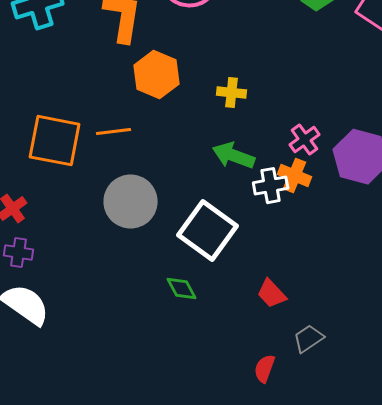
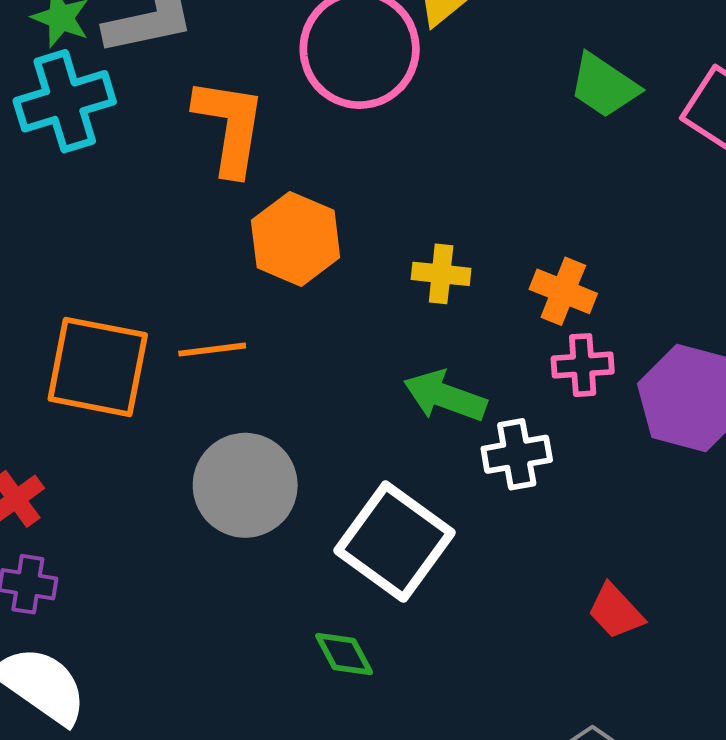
pink cross: (305, 140) -> (583, 365), turned 32
orange cross: (295, 176) -> (563, 291), moved
red trapezoid: (272, 294) -> (616, 611), moved

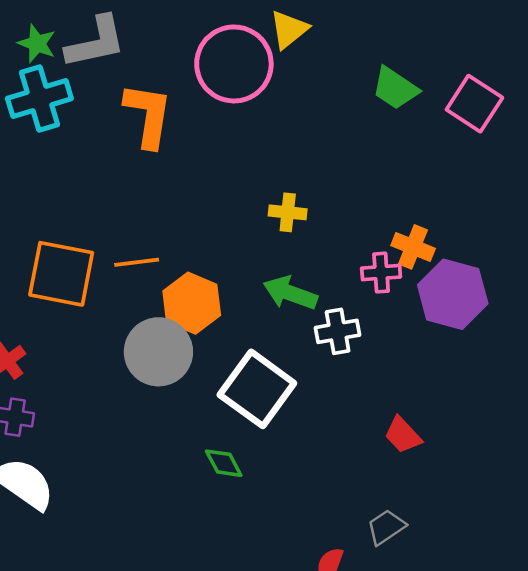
orange hexagon: (296, 239) -> (192, 303), moved
orange cross: (563, 291) -> (413, 247), moved

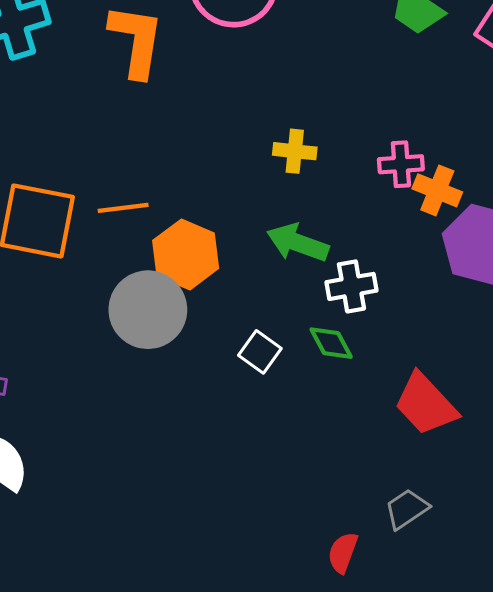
pink cross: (381, 273) -> (401, 164), moved
white square: (257, 389) -> (260, 352), size x0.5
red trapezoid: (403, 435) -> (426, 404), size x1.5
green diamond: (224, 463) -> (331, 343), moved

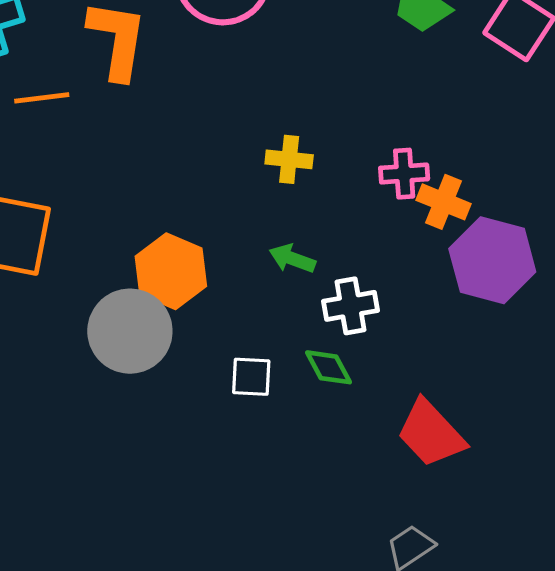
orange line: (123, 208) -> (42, 98), moved
green arrow: (298, 243) -> (292, 259), size x0.7
white square: (260, 352) -> (251, 377), turned -33

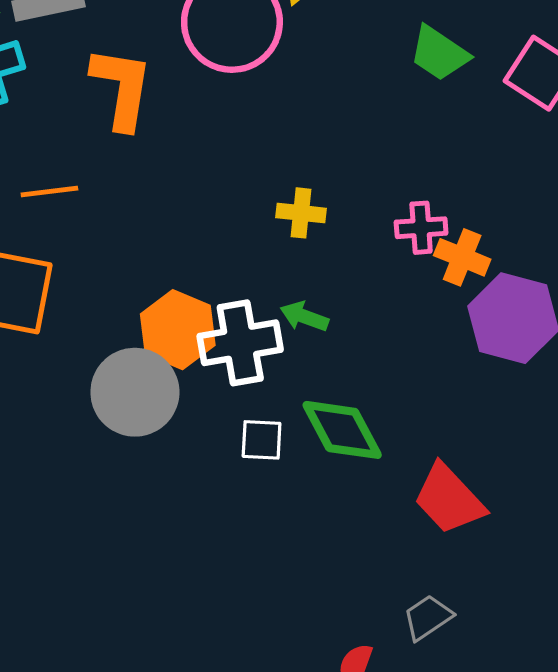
orange line: (42, 98) -> (49, 192), moved
white cross: (351, 306) -> (240, 343), moved, size x1.4
green diamond: (328, 367) -> (342, 430), size x1.6

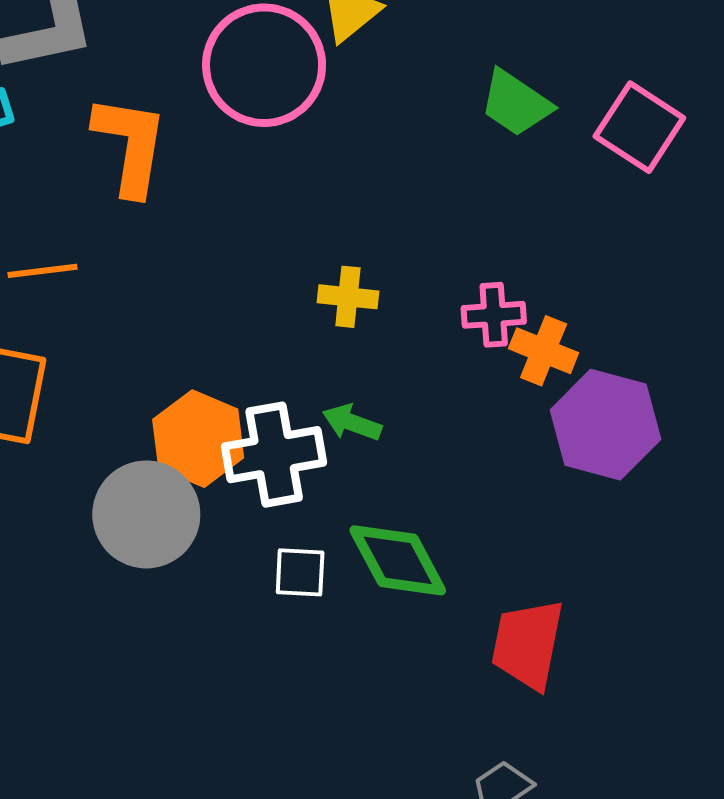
red trapezoid: (449, 499) -> (528, 644), turned 54

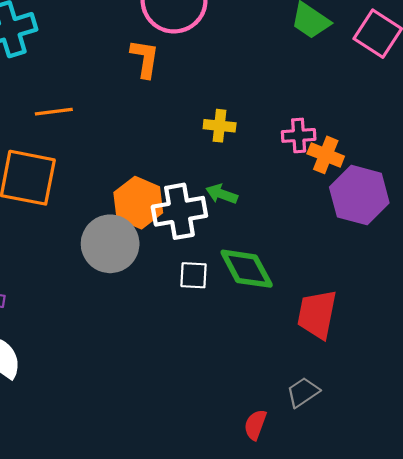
orange L-shape: (130, 145) -> (145, 59), moved, size x0.7

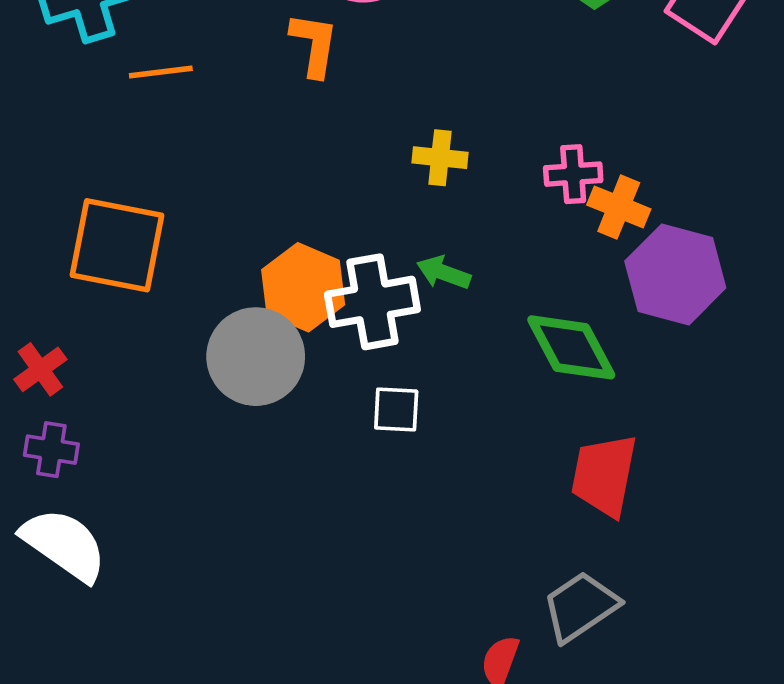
orange line: (54, 112) -> (161, 72), moved
green diamond: (247, 269) -> (571, 347), moved
gray trapezoid: (303, 392) -> (580, 607), size x1.4

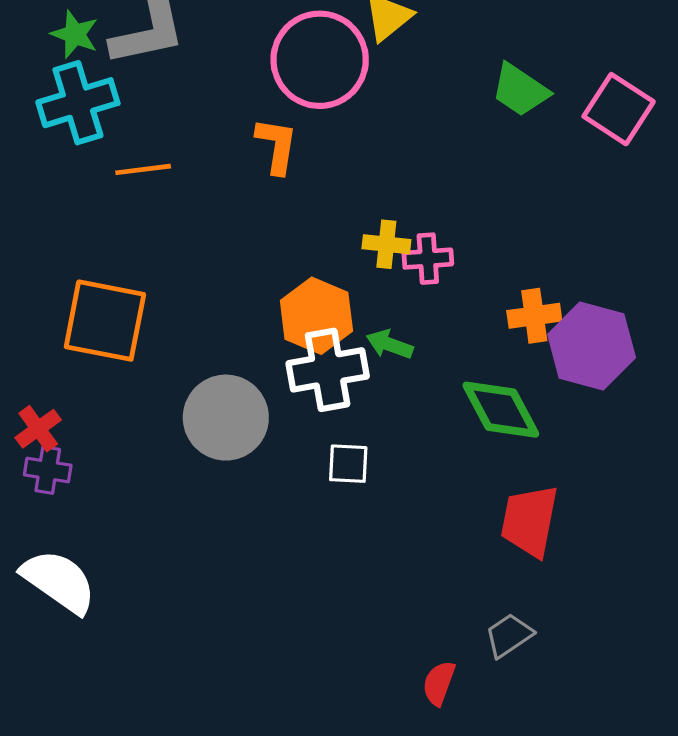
pink cross: (573, 174) -> (428, 259), moved
orange cross: (619, 207) -> (534, 316), moved, turned -30
orange hexagon: (303, 287) -> (316, 316), moved
purple cross: (51, 450) -> (48, 470), moved
gray trapezoid: (580, 607) -> (509, 635), size x0.7

